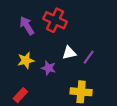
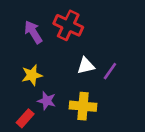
purple star: (49, 68) -> (47, 101), moved
yellow cross: (81, 92) -> (83, 106), moved

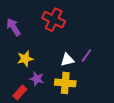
purple arrow: (33, 32) -> (14, 27), moved
white triangle: (86, 66) -> (67, 60), moved

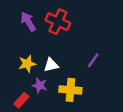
purple arrow: (14, 27) -> (28, 22), moved
white triangle: (67, 60) -> (51, 65), moved

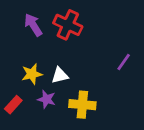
purple line: (93, 60) -> (124, 62), moved
red rectangle: (21, 100) -> (13, 105), moved

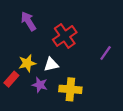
red cross: (68, 25) -> (65, 36), moved, turned 30
red rectangle: (13, 105) -> (11, 79), moved

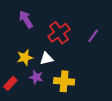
purple line: (106, 53) -> (93, 36), moved
red rectangle: (11, 79) -> (10, 83), moved

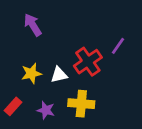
red cross: (59, 33) -> (88, 62), moved
purple star: (36, 77) -> (46, 110), moved

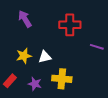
purple line: (118, 46) -> (97, 47), moved, turned 72
red cross: (88, 62) -> (70, 25), moved, turned 35

